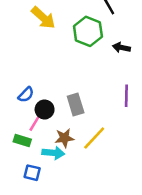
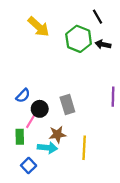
black arrow: (121, 47) -> (103, 44), moved
yellow line: (94, 138) -> (84, 148), moved, turned -40
green rectangle: (22, 140) -> (20, 137), turned 72
blue square: (32, 173) -> (29, 166), turned 32

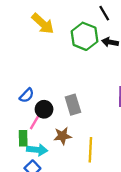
cyan arrow: (47, 148) -> (37, 150), moved

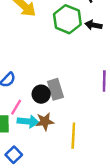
black circle: (44, 109) -> (41, 94), moved
cyan arrow: (37, 150) -> (28, 121), moved

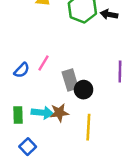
black circle: (41, 94) -> (84, 90), moved
pink line: (16, 107) -> (43, 63), moved

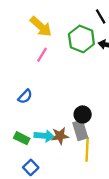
pink line: (43, 63) -> (42, 55), moved
gray rectangle: (70, 80) -> (80, 130), moved
green rectangle: (18, 115) -> (22, 138), turned -63

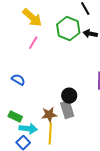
blue semicircle: (25, 96) -> (18, 80), turned -104
cyan arrow: (44, 136) -> (28, 129), moved
yellow line: (87, 149) -> (50, 134), moved

